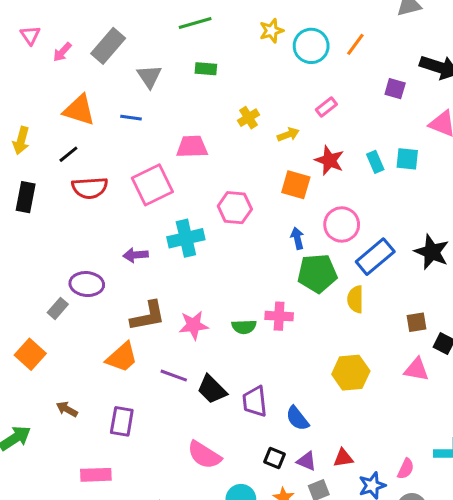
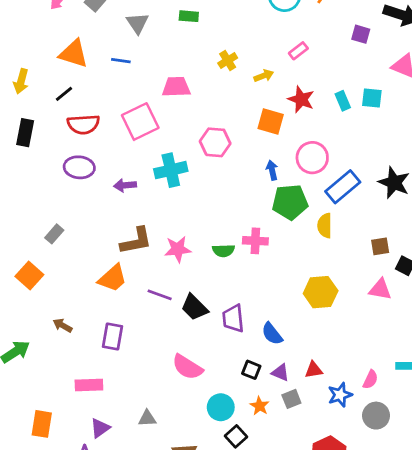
purple ellipse: (87, 284) -> (79, 167), moved

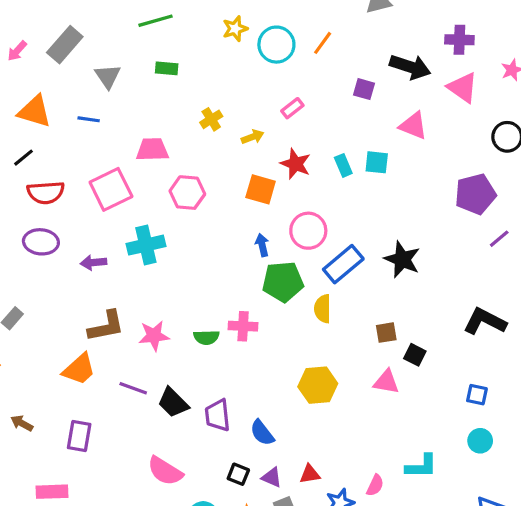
pink hexagon: (215, 142) -> (187, 193), moved

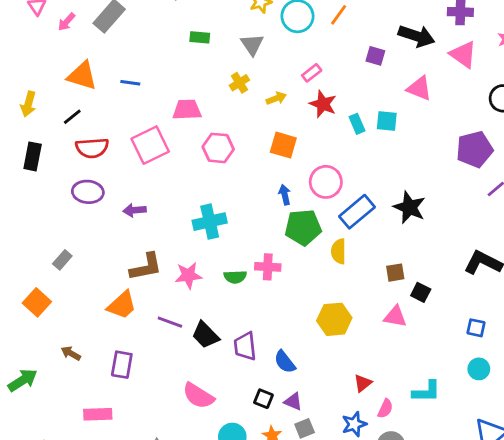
gray triangle: (108, 76) -> (252, 45), moved
red star: (296, 164) -> (323, 104), moved
cyan cross: (146, 245) -> (210, 222), moved
red triangle: (310, 474) -> (363, 383), moved, turned -30

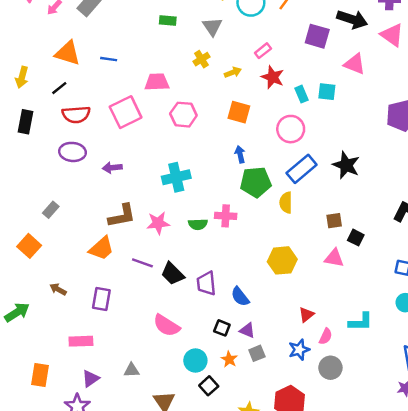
purple square: (375, 56) -> (317, 36), size x1.5
pink circle: (326, 182) -> (291, 129), moved

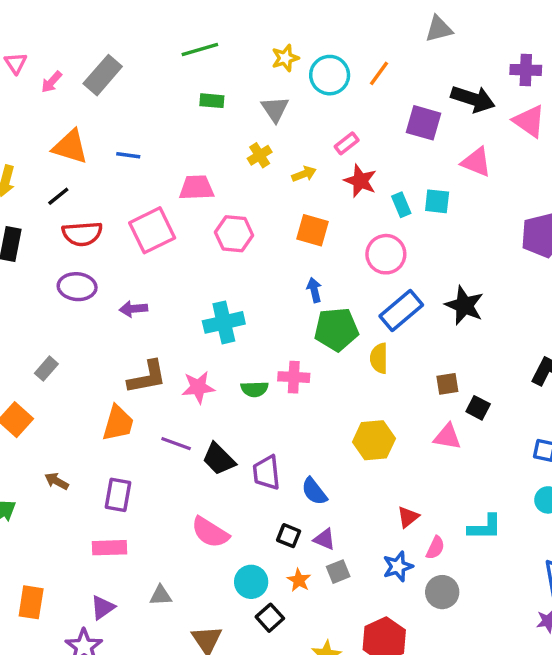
orange trapezoid: (101, 248) -> (118, 423), turned -32
pink rectangle: (81, 341) -> (109, 548), moved

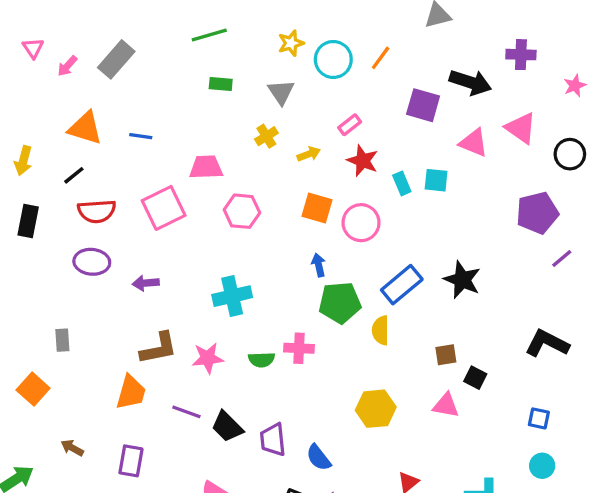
pink triangle: (529, 121) -> (521, 128), moved
pink circle: (386, 254) -> (361, 223), moved
gray rectangle: (46, 369) -> (62, 340), turned -45

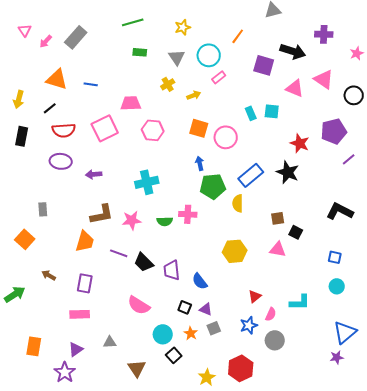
cyan circle: (333, 59) -> (209, 55), moved
red star: (363, 161) -> (300, 143), moved

